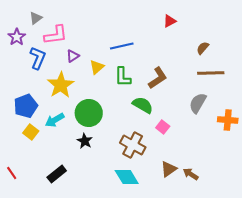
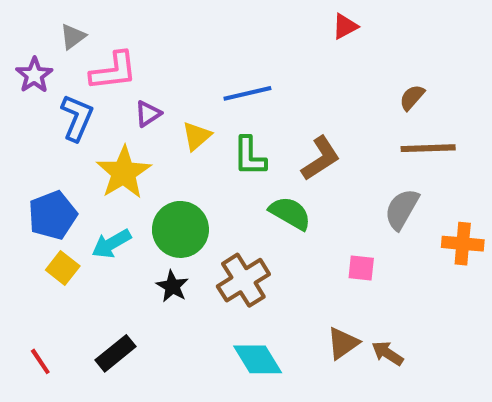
red triangle: (170, 21) -> (345, 26), moved
pink square: (163, 127) -> (361, 268), moved, turned -32
brown cross: (133, 145) -> (243, 280), moved, turned 30
red line: (12, 173) -> (40, 361), moved

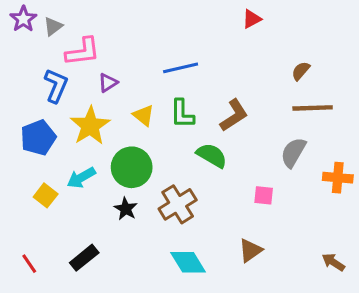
purple star: (34, 75) -> (23, 19), moved
yellow triangle: (197, 136) -> (143, 115), moved, turned -40
blue pentagon: (53, 215) -> (38, 138), moved
brown arrow: (388, 353) -> (333, 262), moved

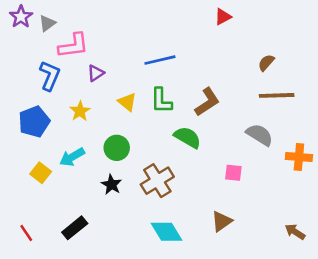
yellow star: (90, 126) -> (80, 111), size x0.6
gray semicircle: (293, 152) -> (260, 135), turned 92
green circle: (132, 167) -> (117, 148), size x0.7

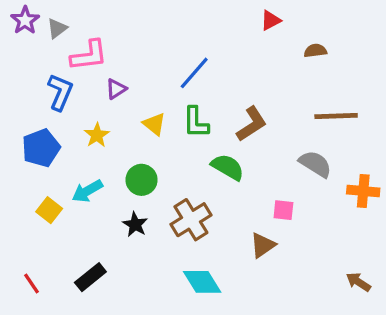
blue line: (160, 60) -> (194, 73), turned -36
brown semicircle: (266, 63) -> (315, 51), moved, turned 42
brown triangle: (222, 221) -> (263, 245), moved

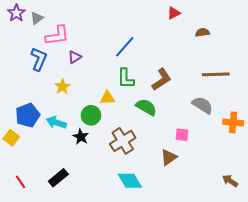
yellow triangle: (154, 124) -> (107, 98), moved, turned -42
blue pentagon: (41, 148) -> (28, 115), moved
cyan arrow: (87, 191) -> (56, 122), turned 48
yellow square: (49, 210) -> (11, 138), moved
black star: (135, 224) -> (81, 137), moved

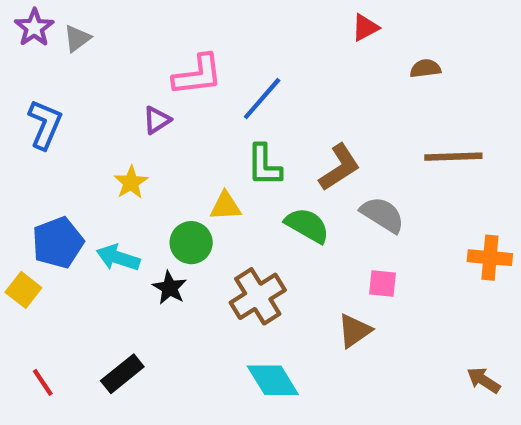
pink L-shape: (57, 36) -> (198, 75), moved
blue L-shape: (39, 59) -> (45, 124), moved
gray semicircle: (202, 105) -> (382, 215), moved

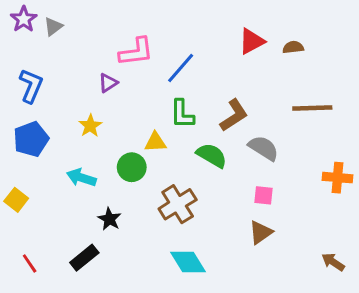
red triangle: (365, 28) -> (252, 41), moved, size x1.4
blue pentagon: (58, 243) -> (31, 139), moved
black star: (170, 288) -> (109, 219), moved
brown triangle: (354, 331) -> (261, 232), moved

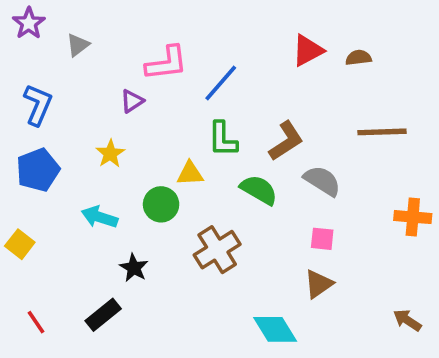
gray triangle: (53, 27) -> (78, 45), moved
cyan diamond: (188, 262) -> (275, 329), moved

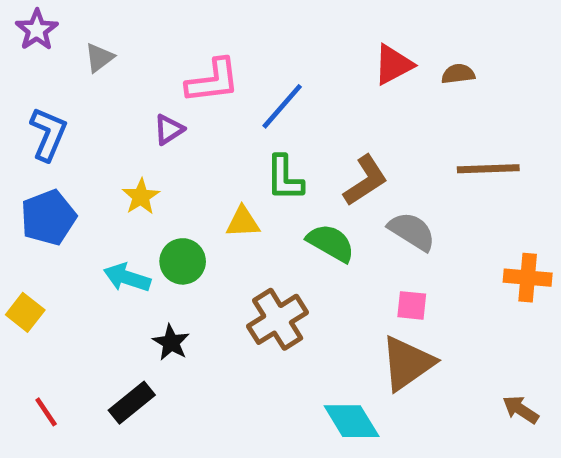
green circle: (161, 204) -> (183, 261), moved
brown triangle: (319, 284) -> (407, 363), size x1.5

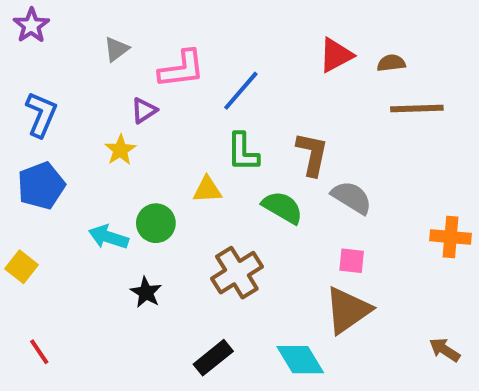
gray triangle: (99, 58) -> (116, 49), moved
brown line: (488, 169) -> (417, 108), moved
brown L-shape: (366, 180) -> (312, 154), turned -45
yellow star: (141, 197) -> (120, 150), moved
black rectangle: (132, 403) -> (213, 358), moved

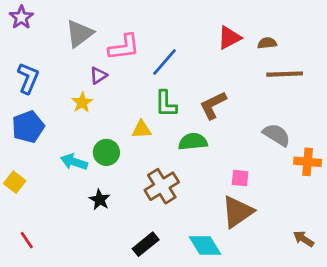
gray triangle: (116, 49) -> (79, 34), size x1.6
brown L-shape: (312, 154) -> (213, 105), turned -128
gray semicircle: (352, 197) -> (277, 135), moved
green semicircle: (282, 207) -> (193, 142), turned -36

